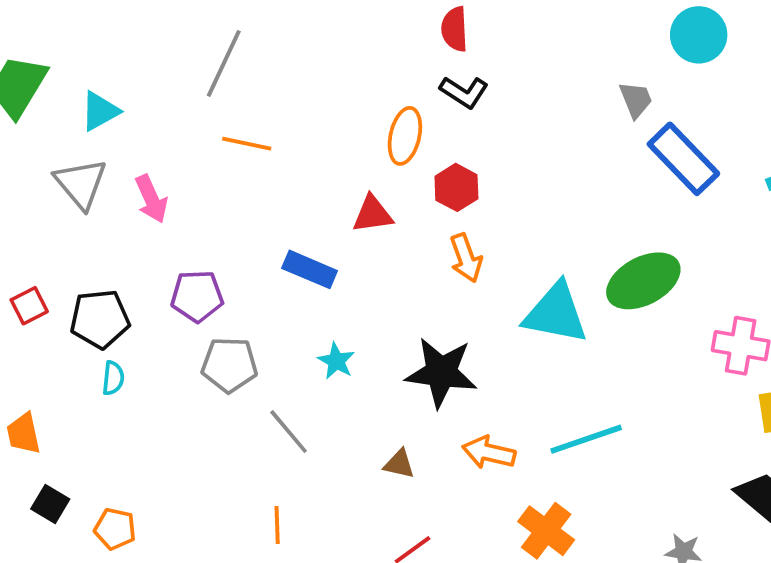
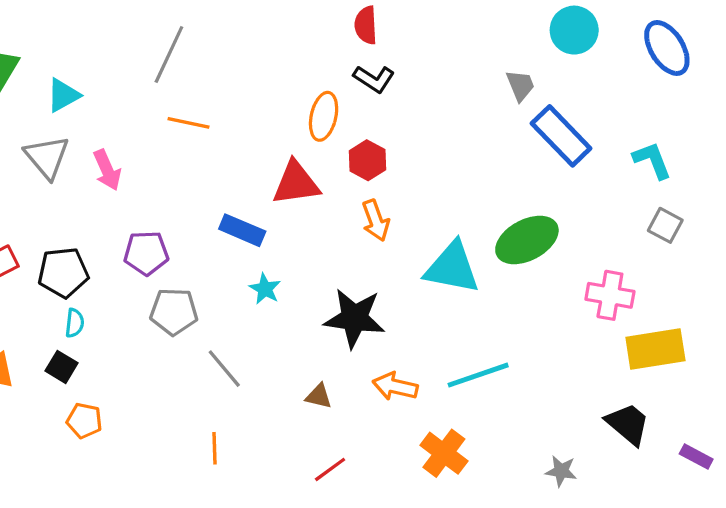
red triangle: (373, 214) -> (296, 183), size x1.4
cyan star: (336, 361) -> (265, 289), moved
black square: (50, 504) -> (62, 367), moved
orange pentagon: (115, 529) -> (84, 421), moved

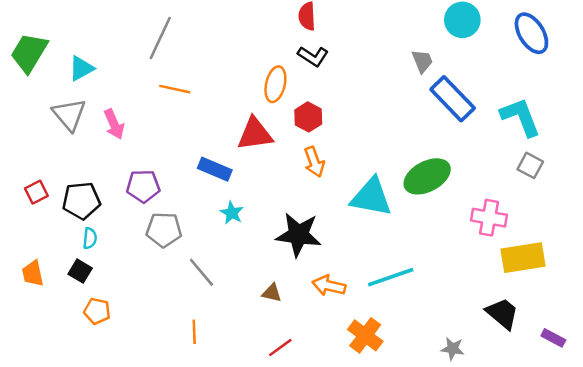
cyan L-shape: (652, 160) -> (521, 117), size x1.4

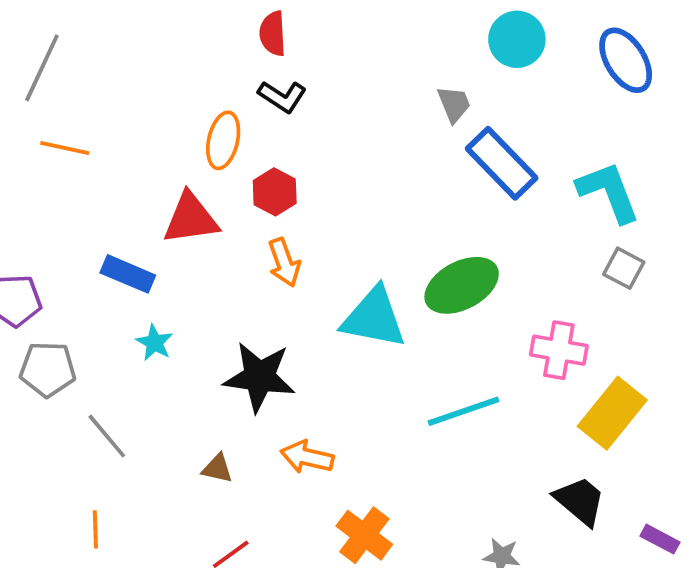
yellow rectangle: (523, 258) -> (612, 413), turned -42
cyan line: (391, 277) -> (463, 411), moved

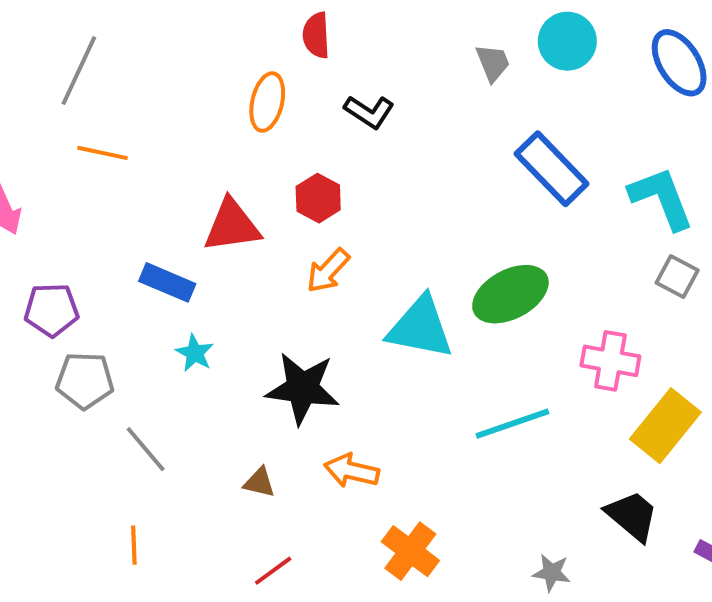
black L-shape: (282, 96) -> (369, 112), moved
gray trapezoid: (454, 104) -> (493, 63), moved
orange ellipse: (223, 140) -> (267, 102), moved
orange arrow: (284, 262) -> (328, 271), turned 63

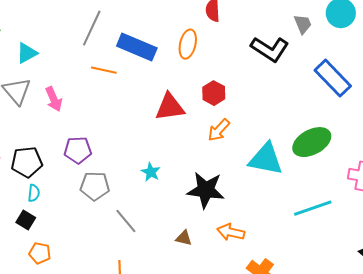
black L-shape: (369, 112) -> (270, 49), moved, size x1.5
blue rectangle: (167, 282) -> (137, 47), moved, size x1.4

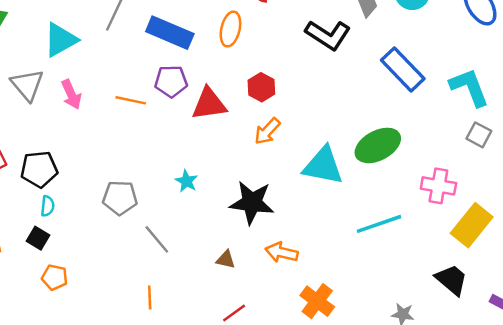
cyan triangle: (27, 53) -> (61, 40), moved, size x1.4
orange line: (104, 70) -> (131, 100), moved
purple pentagon: (78, 150) -> (171, 81), moved

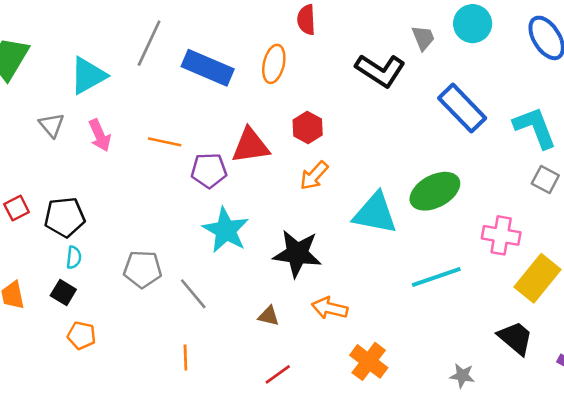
purple pentagon: (171, 81) -> (209, 170), moved
gray triangle: (27, 85) -> (52, 125), size x0.7
cyan star: (186, 181) -> (226, 230), size x1.8
gray pentagon: (120, 198) -> (143, 269), moved

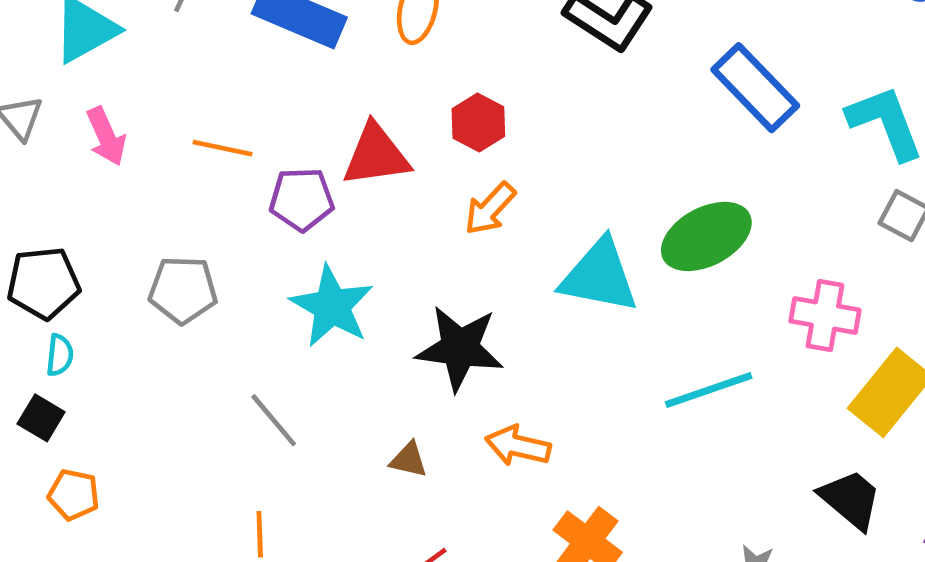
gray pentagon: (143, 269) -> (183, 290), moved

